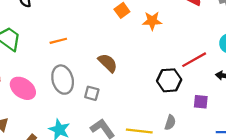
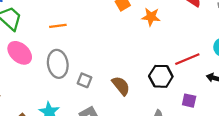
brown semicircle: (108, 63) -> (121, 86), moved
pink ellipse: (23, 88) -> (20, 53), moved

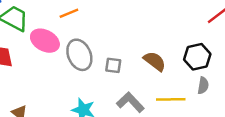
pink ellipse: (20, 53) -> (45, 41), moved
black hexagon: (161, 76) -> (197, 57), moved

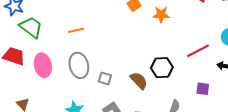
pink ellipse: (45, 41) -> (43, 65), moved, turned 40
black hexagon: (197, 57) -> (162, 68), moved

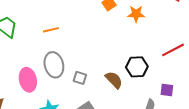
pink ellipse: (43, 65) -> (28, 80), moved
purple square: (203, 89) -> (167, 90), moved

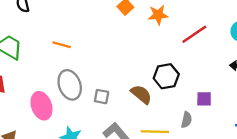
orange line: (51, 30) -> (62, 45), turned 35
red line: (173, 50) -> (194, 34), moved

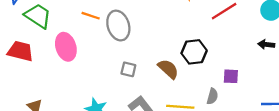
gray ellipse: (70, 85) -> (118, 26), moved
pink ellipse: (42, 106) -> (66, 47), moved

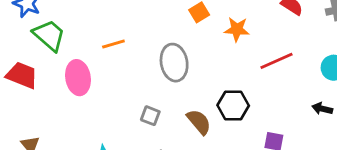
orange line: (91, 16) -> (113, 44), turned -42
gray ellipse: (118, 26) -> (174, 63), moved

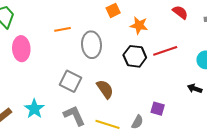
orange line: (113, 44) -> (62, 29), moved
black hexagon: (233, 105) -> (135, 56), moved
gray square: (150, 116) -> (71, 81), size x1.5

